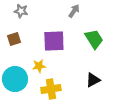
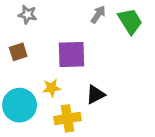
green trapezoid: (94, 39) -> (130, 21), moved
black triangle: (93, 80) -> (95, 94), moved

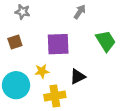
green trapezoid: (130, 21) -> (106, 41), moved

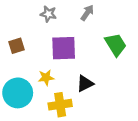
gray star: (22, 12) -> (48, 14), moved

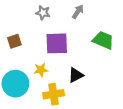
green trapezoid: (116, 45) -> (103, 40), turned -35

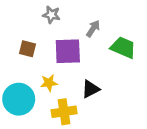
gray arrow: (78, 12) -> (93, 29), moved
brown square: (14, 41) -> (27, 49), moved, turned 32

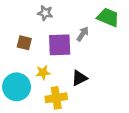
gray arrow: (93, 29) -> (83, 34), moved
green trapezoid: (123, 47) -> (108, 17), moved

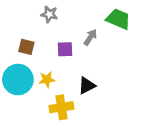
purple square: (60, 45) -> (65, 49), size x0.6
cyan circle: (17, 87) -> (18, 80), moved

